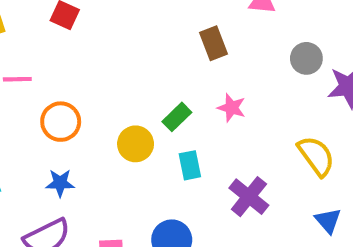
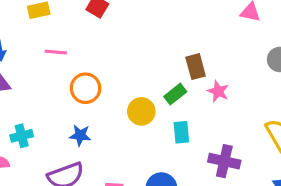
brown rectangle: (214, 43) -> (196, 67), moved
purple cross: (249, 197) -> (224, 161), turned -32

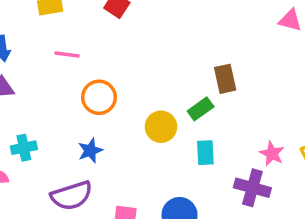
pink star: (218, 91) -> (272, 154), moved
blue star: (80, 135) -> (90, 151), turned -30

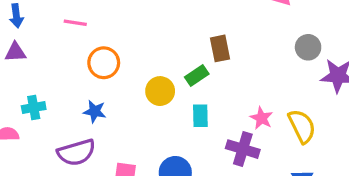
blue star: (90, 151) -> (95, 111), turned 30

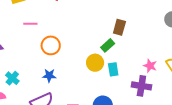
brown rectangle: (220, 48) -> (119, 27), turned 35
yellow circle: (160, 91) -> (95, 63), moved
cyan cross: (34, 108) -> (12, 78), turned -32

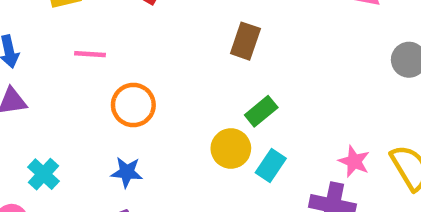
brown rectangle: (119, 27) -> (245, 41), moved
cyan rectangle: (113, 69) -> (271, 165), turned 40

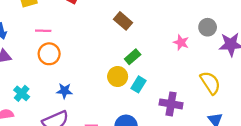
brown rectangle: (245, 41) -> (123, 21), turned -66
orange circle: (133, 105) -> (49, 54), moved
pink star: (354, 161) -> (181, 42), moved

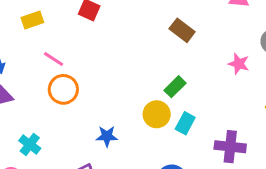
brown rectangle: (123, 21) -> (182, 30), moved
pink line: (43, 31) -> (54, 59), turned 35
blue star: (64, 91) -> (107, 136), moved

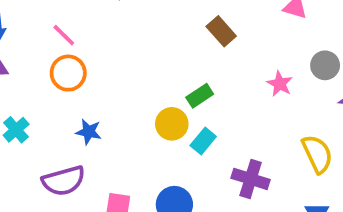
blue star: (107, 136) -> (89, 132), moved

